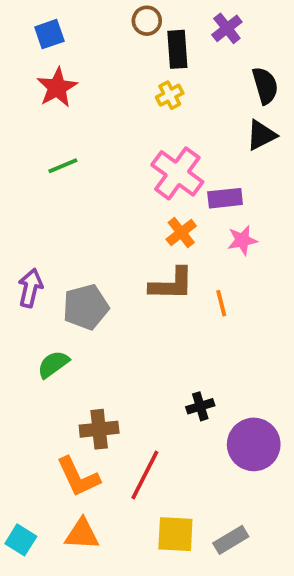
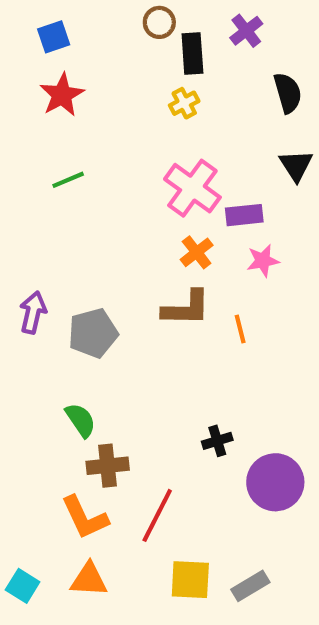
black triangle: (261, 135) -> (296, 165), moved, turned -36
green semicircle: (53, 364) -> (81, 420), moved, turned 92

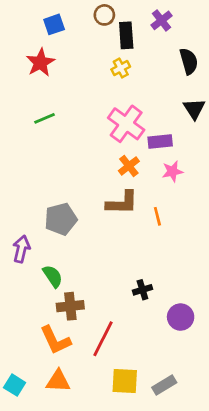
blue square: (54, 37) -> (54, 24), moved
purple arrow: (33, 312) -> (21, 249), moved
purple circle: (275, 482) -> (181, 317), size x0.7

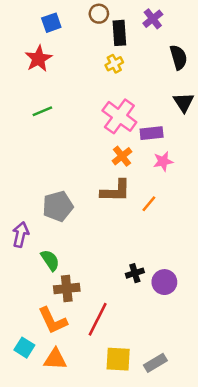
orange line: (157, 216) -> (149, 204), turned 54
purple circle: (181, 317) -> (164, 282), moved
cyan square: (15, 385) -> (24, 348), moved

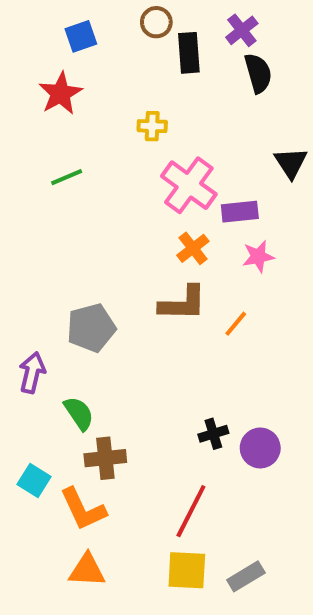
black semicircle: (178, 57) -> (258, 73), moved
yellow cross: (114, 64) -> (152, 126), moved, turned 30
red line: (98, 319) -> (191, 511), moved
cyan square: (24, 348) -> (34, 481), moved

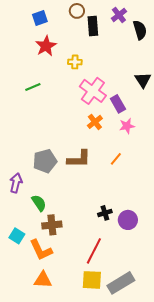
black semicircle: (258, 73) -> (140, 30), moved
red star: (61, 94) -> (46, 46), moved
purple rectangle: (240, 212) -> (118, 104), turned 66
brown L-shape: (183, 303) -> (79, 159), moved
gray rectangle: (246, 576) -> (121, 283), size x1.5

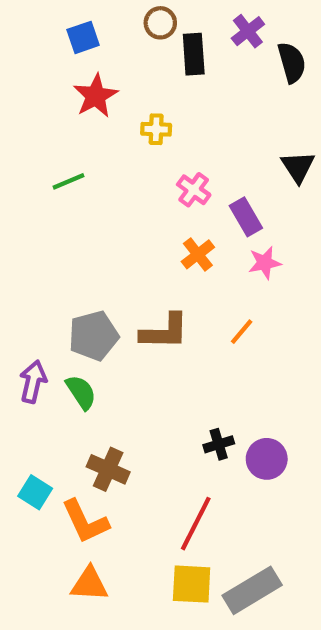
pink cross: (93, 91) -> (194, 190), size x0.6
green semicircle: (39, 203) -> (81, 392), moved
brown cross: (52, 225) -> (108, 469), turned 30

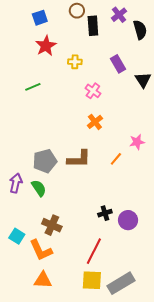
purple rectangle: (246, 217) -> (118, 64), moved
pink star: (265, 263) -> (137, 142), moved

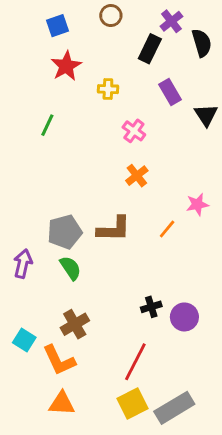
black rectangle: (93, 26) -> (150, 49), moved, turned 30
green line: (33, 87) -> (47, 125), turned -42
green semicircle: (39, 188) -> (70, 268), moved
brown cross: (52, 225) -> (75, 324), turned 36
yellow square: (92, 280) -> (132, 403), turned -30

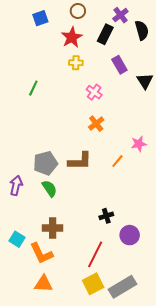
red star: (66, 66) -> (72, 37), moved
purple circle: (184, 317) -> (130, 235), moved
brown cross: (75, 324) -> (53, 228), turned 30

